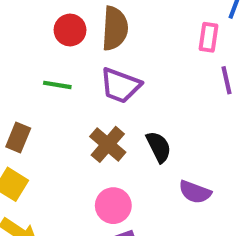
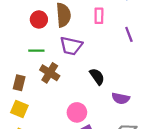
pink rectangle: (208, 37) -> (99, 16), moved
brown cross: (108, 144) -> (50, 73), moved

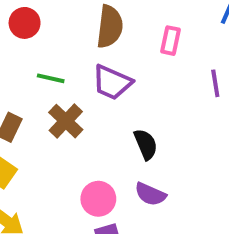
red circle: (39, 19) -> (25, 23), moved
purple semicircle: (121, 98) -> (150, 194), moved

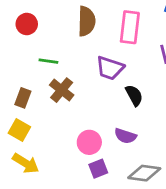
pink rectangle: (170, 41) -> (130, 27), size x1.6
purple trapezoid: (112, 82) -> (110, 68), moved
black semicircle: (146, 144) -> (134, 95), moved

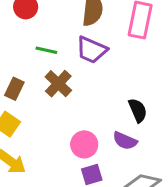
purple trapezoid: (110, 68) -> (92, 50), moved
black semicircle: (134, 95) -> (138, 110), moved

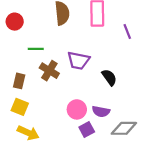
purple trapezoid: (92, 50) -> (78, 61), moved
purple semicircle: (125, 141) -> (101, 111), moved

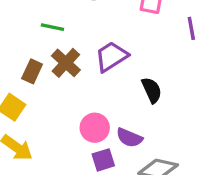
purple trapezoid: (78, 61) -> (111, 57), turned 125
brown rectangle: (19, 81) -> (32, 71), moved

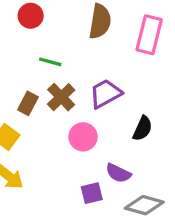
black semicircle: (152, 90) -> (143, 128), turned 45
pink circle: (95, 128) -> (83, 137), moved

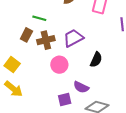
brown cross: (61, 97) -> (46, 40), turned 30
brown rectangle: (28, 103) -> (26, 35), moved

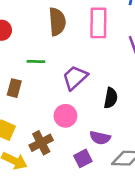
green line: (39, 18) -> (36, 61), moved
brown cross: (46, 40) -> (41, 143), moved

